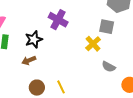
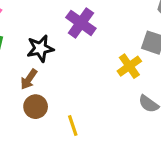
brown arrow: (29, 60) -> (29, 79), turned -40
brown circle: (37, 88) -> (36, 107), moved

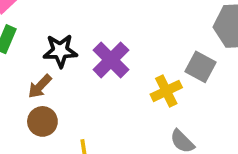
purple cross: (81, 23) -> (111, 60), moved

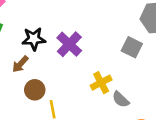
yellow cross: (166, 91) -> (101, 83), moved
brown circle: (42, 121) -> (35, 90), moved

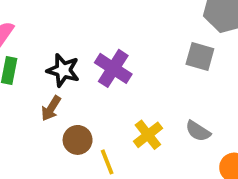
black star: (34, 39) -> (63, 70), turned 30
yellow cross: (101, 83) -> (148, 135), moved

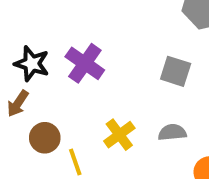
gray square: (200, 56) -> (176, 71), moved
gray semicircle: (198, 131) -> (172, 132), turned 140

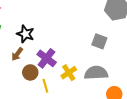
purple cross: (85, 63) -> (47, 58), moved
gray semicircle: (172, 132) -> (96, 73), size x1.6

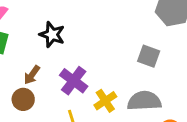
black star: (25, 34) -> (52, 35), moved
brown circle: (30, 72) -> (23, 99), moved

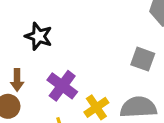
brown arrow: (32, 75) -> (17, 80), turned -36

